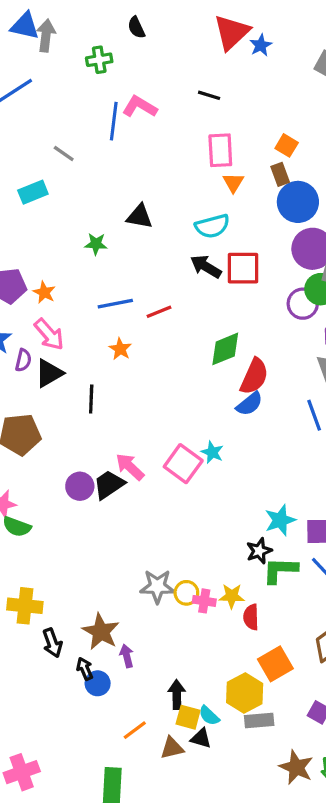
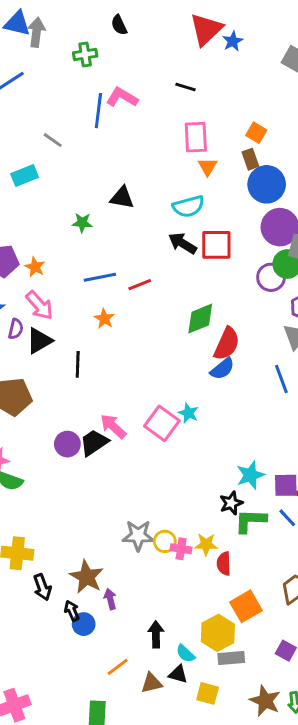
yellow square: (188, 717) -> (208, 693), moved

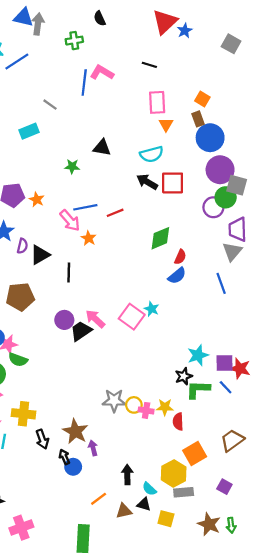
pink arrow: (39, 305) -> (70, 221), moved
red semicircle: (227, 344) -> (180, 257), size x0.6
purple circle: (67, 444) -> (64, 320), moved

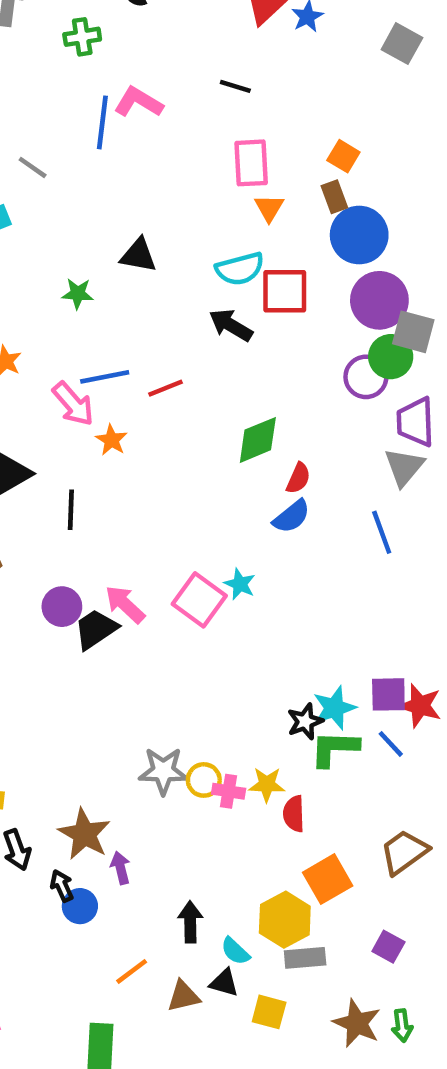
red square: (173, 183) -> (285, 291), moved
cyan star: (198, 355) -> (334, 708), moved

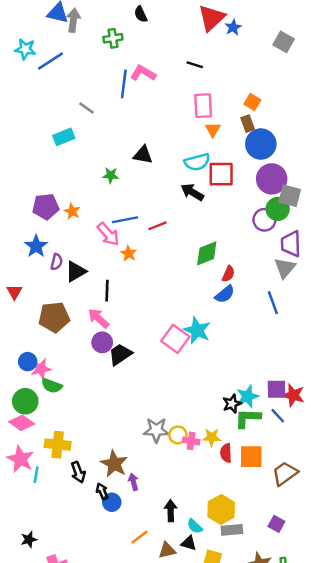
cyan star: (240, 584) -> (197, 330), size x1.6
pink arrow: (125, 604) -> (99, 318), moved
orange square: (328, 879) -> (251, 457), moved, turned 30

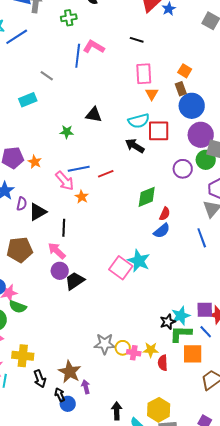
purple circle: (264, 220) -> (183, 169), moved
orange square: (251, 457) -> (193, 354), moved

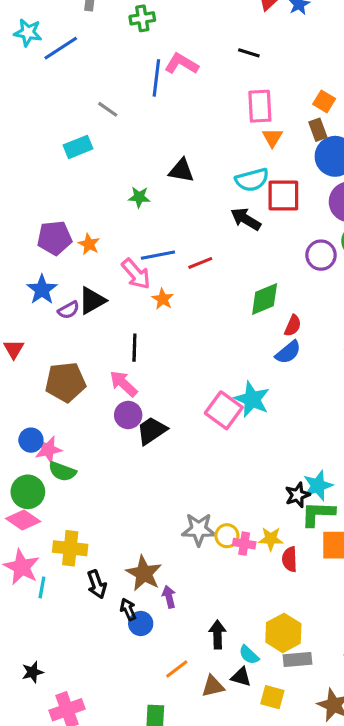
purple semicircle: (22, 204) -> (69, 310), turned 48
black triangle: (38, 212) -> (92, 301), moved

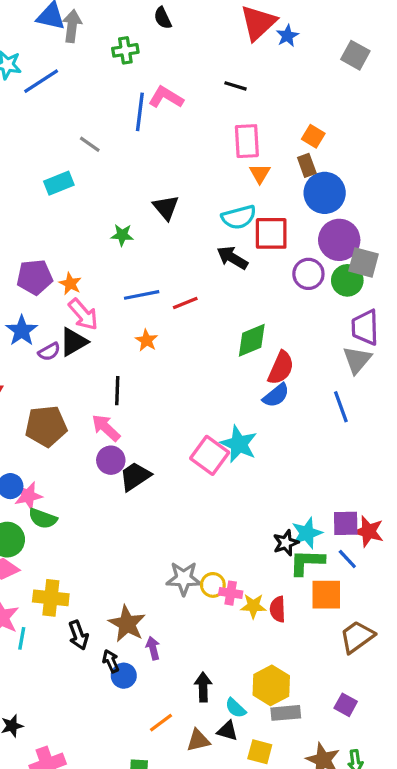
black triangle: (181, 170) -> (166, 207), turned 40
purple circle: (321, 255) -> (308, 274), moved
pink arrow: (136, 274) -> (83, 314), moved
red semicircle: (293, 326) -> (281, 368), size x1.5
yellow star: (271, 539) -> (253, 606), moved

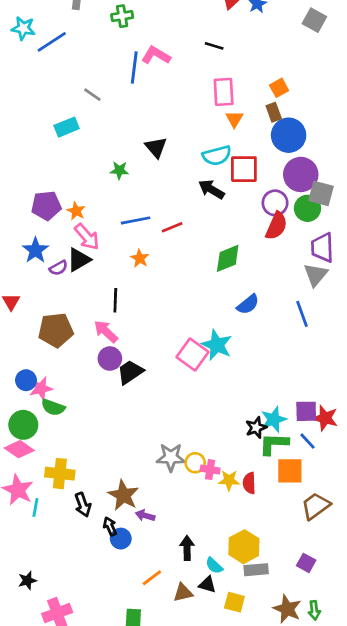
orange square: (313, 136) -> (279, 88), turned 30
red semicircle: (281, 368) -> (276, 226), moved
purple arrow: (153, 648) -> (145, 516), turned -60

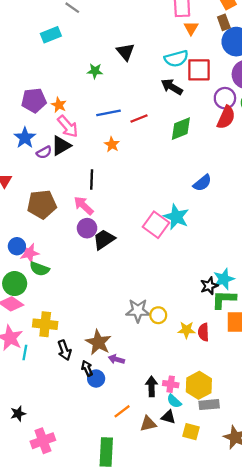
green diamond: (228, 258) -> (181, 129), moved
pink cross: (210, 470) -> (171, 384), moved

